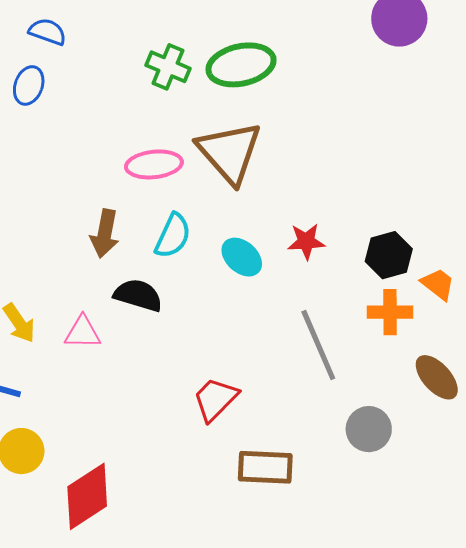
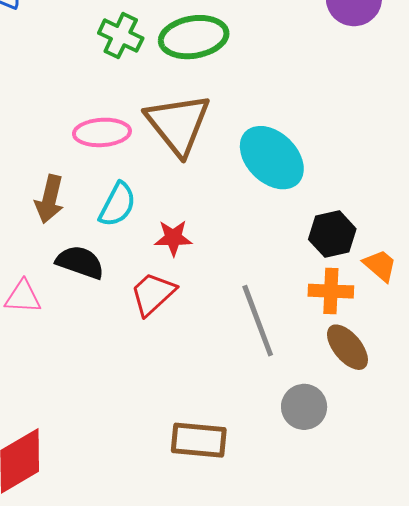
red star: (306, 241) -> (173, 238), moved
cyan ellipse: (242, 257) -> (272, 158), moved, size x1.6
brown ellipse: (437, 377) -> (347, 347), moved
red trapezoid: (215, 399) -> (153, 294), moved

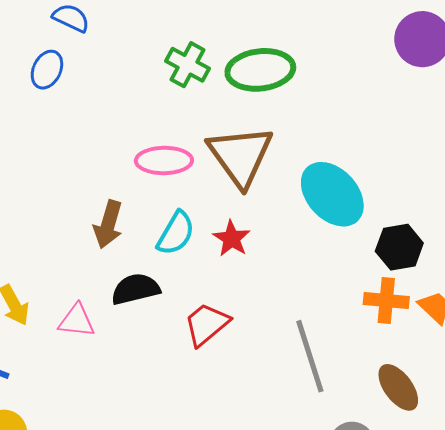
black hexagon: (332, 234) -> (399, 247), moved
red star: (173, 238) -> (232, 239), moved, turned 30
black semicircle: (80, 262) -> (136, 289), turned -36
orange cross: (331, 291) -> (386, 301), moved

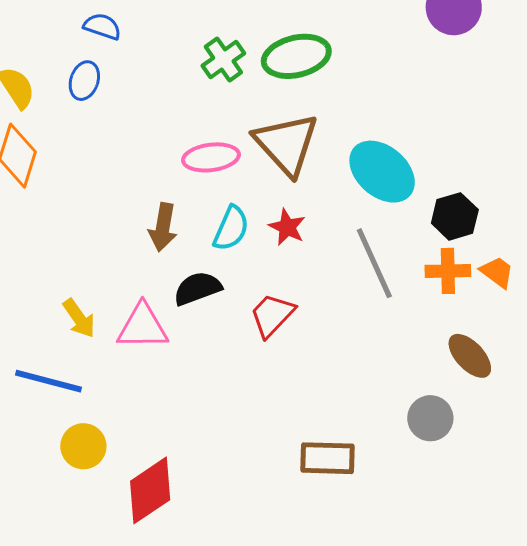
green cross: (188, 65) -> (223, 60), turned 33
pink triangle: (77, 321) -> (143, 327), size x1.4
gray line: (310, 356) -> (374, 263), moved

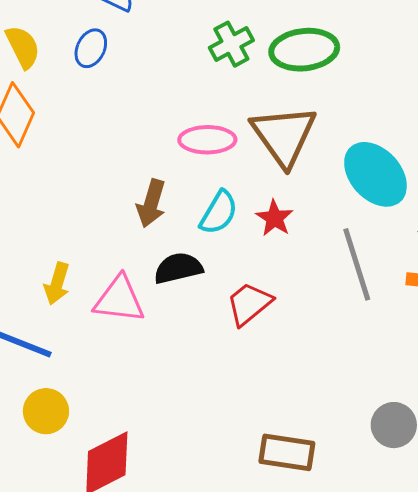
yellow arrow: (79, 318) -> (57, 284), turned 45

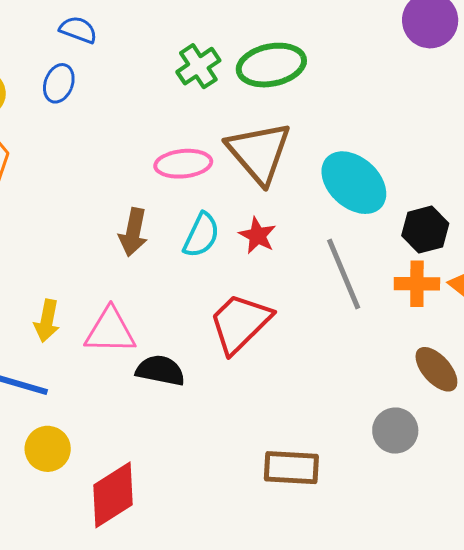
black semicircle: (178, 268) -> (160, 370), moved, turned 30
red trapezoid: (249, 304) -> (240, 323), size x1.4

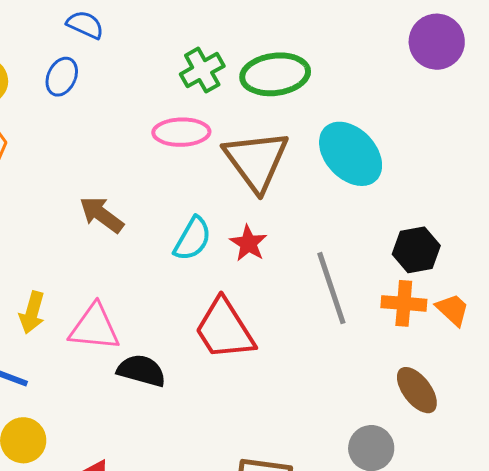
pink ellipse: (183, 164) -> (181, 132), moved
cyan ellipse: (354, 183) -> (351, 154), moved
brown arrow: (133, 232) -> (102, 215), moved, turned 111
red trapezoid: (240, 323) -> (224, 329), turned -82

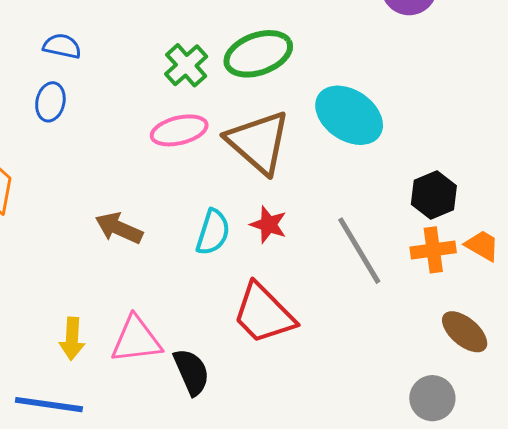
black semicircle: (141, 371) -> (191, 372), turned 63

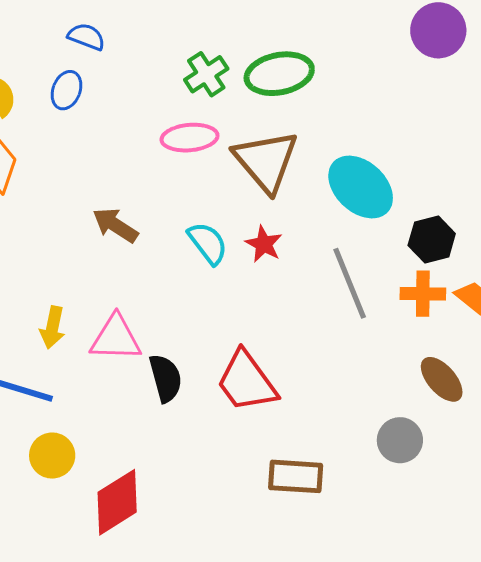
cyan ellipse: (349, 115) -> (361, 187), moved
cyan semicircle: (213, 232) -> (208, 243), turned -63
red trapezoid: (264, 314) -> (247, 381), moved

